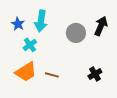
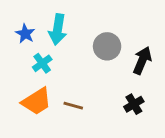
black arrow: (101, 26) -> (142, 60), moved

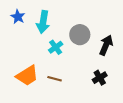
blue star: (25, 34) -> (18, 17), moved
cyan cross: (42, 63) -> (56, 47), moved

